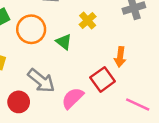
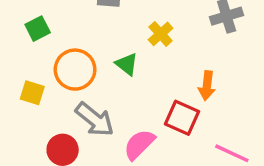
orange circle: (31, 29) -> (75, 70), moved
red square: (103, 79) -> (182, 118), turned -30

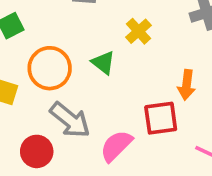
red square: (182, 118) -> (161, 118), turned -32

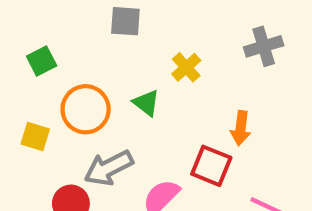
red square: (161, 118) -> (211, 166), turned 30
gray arrow: (70, 120) -> (109, 168), turned 114

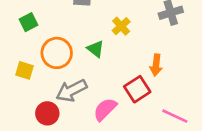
red square: (211, 166) -> (137, 89), turned 35

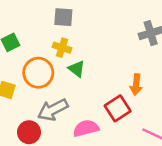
yellow cross: (121, 26) -> (62, 48), moved, turned -30
pink semicircle: (105, 109) -> (86, 128), turned 30

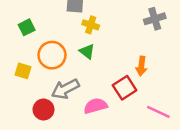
yellow cross: (62, 48) -> (91, 25), moved

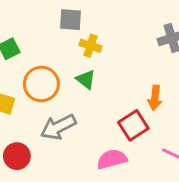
pink semicircle: (96, 106) -> (112, 159), moved
red circle: (44, 110) -> (17, 156), moved

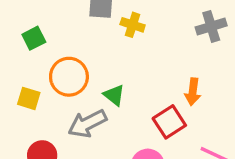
yellow cross: (90, 46) -> (133, 25), moved
green triangle: (86, 79) -> (114, 95), moved

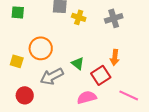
gray cross: (211, 26) -> (114, 18), moved
green square: (34, 38) -> (18, 12), moved, turned 32
green triangle: (114, 95) -> (78, 63), moved

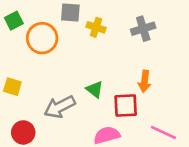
green square: (18, 12) -> (14, 21), turned -32
orange circle: (41, 48) -> (42, 38), moved
red square: (101, 75) -> (126, 106), turned 30

